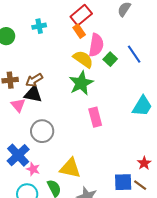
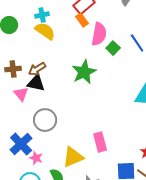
yellow semicircle: (83, 59) -> (45, 31), moved
pink rectangle: (95, 117) -> (100, 142), moved
yellow triangle: (70, 168) -> (73, 157), turned -35

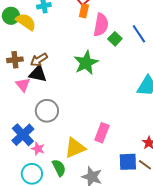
orange rectangle: (82, 20) -> (84, 11), turned 48
yellow semicircle: (45, 31) -> (26, 22), moved
pink rectangle: (100, 142) -> (102, 133), turned 36

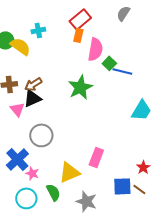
blue line: (139, 34) -> (122, 71), moved, turned -42
black triangle: (38, 74) -> (32, 98), turned -36

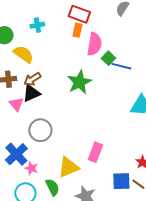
red rectangle: (80, 19) -> (79, 14), turned 60
yellow semicircle: (20, 46) -> (23, 54), moved

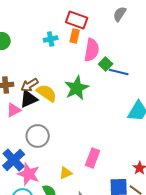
cyan cross: (37, 25) -> (51, 39), moved
yellow semicircle: (23, 54) -> (47, 93), moved
pink triangle: (16, 104) -> (14, 110), turned 42
yellow triangle: (68, 167) -> (66, 173), size x0.6
pink star: (31, 168) -> (29, 174), size x1.6

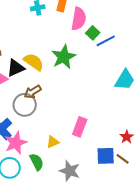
blue line: (119, 72) -> (106, 41), turned -42
brown arrow: (30, 85) -> (33, 92), moved
pink star: (29, 174) -> (16, 143), turned 30

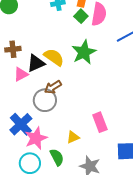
green square: (93, 33) -> (81, 16), moved
pink rectangle: (80, 127) -> (100, 122), turned -42

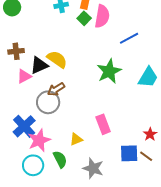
green star: (84, 52) -> (109, 71), moved

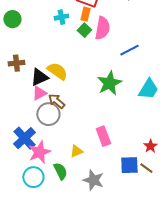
pink triangle: (24, 76) -> (39, 93), moved
brown arrow: (56, 89) -> (56, 101), turned 72

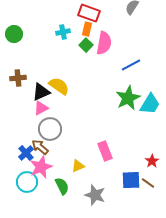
green star: (109, 83) -> (128, 98), moved
brown arrow: (56, 101) -> (40, 147), moved
blue cross: (24, 138) -> (26, 153), size x0.7
cyan circle: (33, 177) -> (27, 182), moved

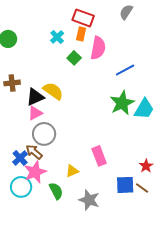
cyan cross: (63, 32) -> (57, 37), turned -32
green square: (86, 45) -> (74, 58), moved

